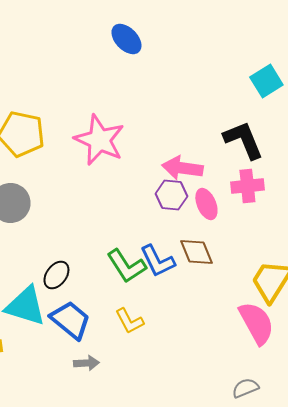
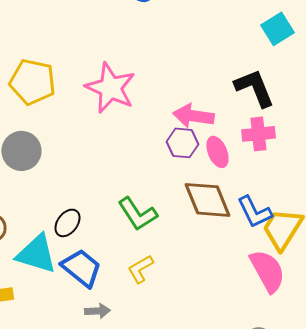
brown diamond: (196, 252) -> (207, 200), size x1.4
blue L-shape: (157, 261) -> (254, 212), moved
yellow L-shape: (129, 321) -> (140, 269), turned 88

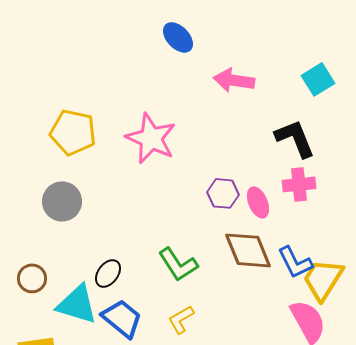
pink arrow: (193, 116) -> (234, 80), moved

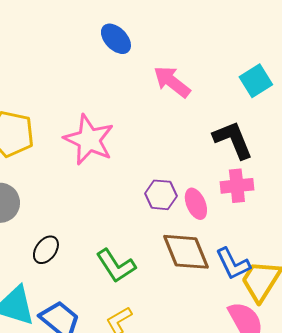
pink arrow: (234, 80) -> (172, 82), turned 30
black ellipse: (108, 273) -> (46, 250), moved

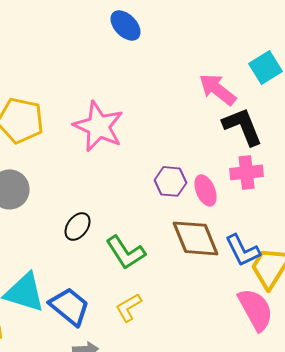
pink arrow: (172, 82) -> (218, 89), moved
black ellipse: (46, 250) -> (78, 226), moved

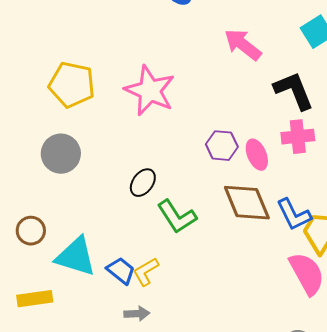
pink arrow: (218, 89) -> (243, 45), moved
black ellipse: (78, 226) -> (143, 183), moved
blue trapezoid: (70, 306) -> (121, 271), size x0.7
yellow L-shape: (129, 307) -> (146, 272), moved

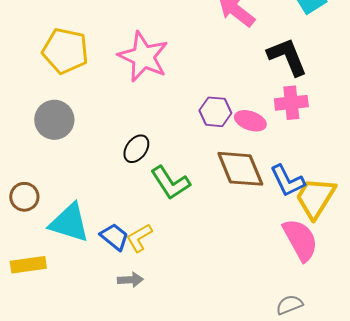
pink ellipse: (257, 155) -> (250, 121), turned -48

